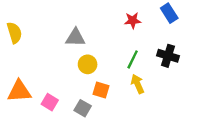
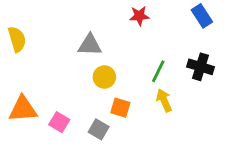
red star: (133, 20) -> (139, 16), moved

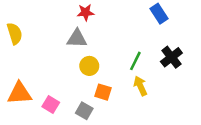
red star: (139, 16) -> (86, 12), moved
blue rectangle: (202, 16) -> (159, 14), moved
black cross: (200, 67) -> (171, 57), turned 35

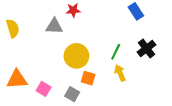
gray triangle: (77, 39) -> (54, 26), moved
yellow circle: (89, 66) -> (76, 56), size x1.5

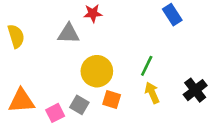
black cross: (147, 48) -> (195, 90), moved
pink square: (44, 89) -> (55, 113), turned 32
gray square: (72, 94) -> (79, 105), moved

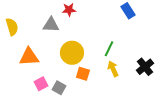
orange triangle: (21, 101) -> (29, 57), moved
gray square: (79, 105) -> (59, 88), moved

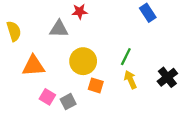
pink square: (41, 84) -> (47, 97), turned -32
gray square: (59, 88) -> (68, 102), turned 32

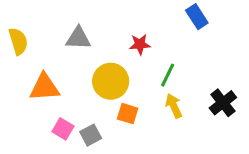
red star: (80, 12) -> (140, 44), moved

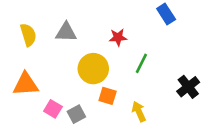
yellow semicircle: (18, 41) -> (28, 35), moved
orange triangle: (44, 87) -> (26, 84), moved
yellow arrow: (174, 106) -> (139, 111), moved

